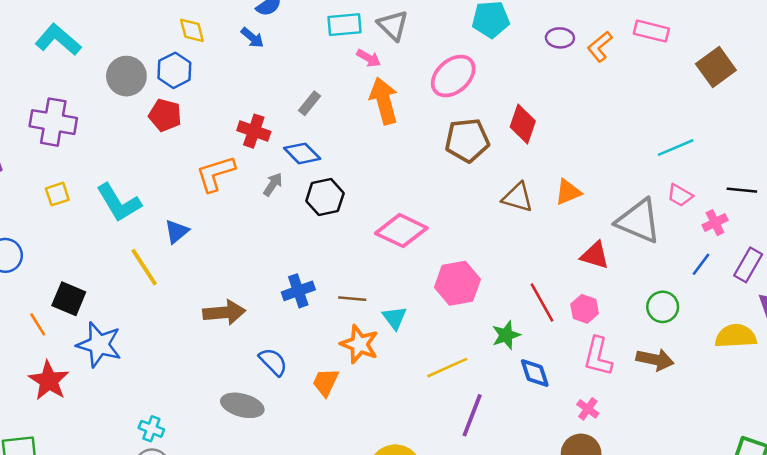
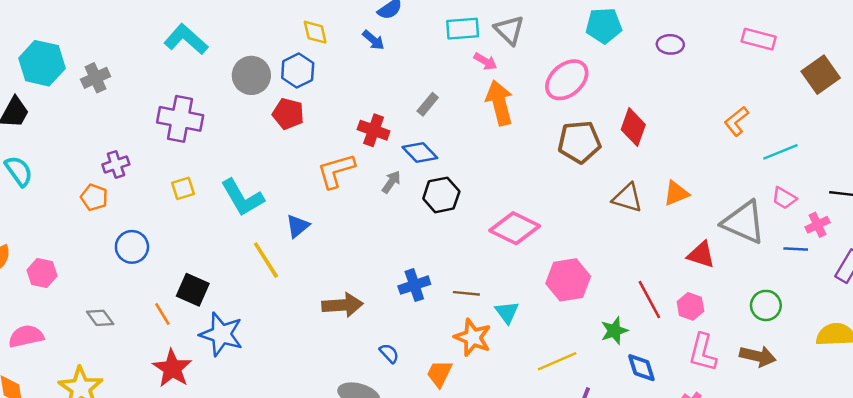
orange L-shape: (600, 47) -> (736, 121), moved
blue line: (701, 264) -> (796, 249), moved, turned 55
blue semicircle: (273, 362) -> (389, 353), size x0.7

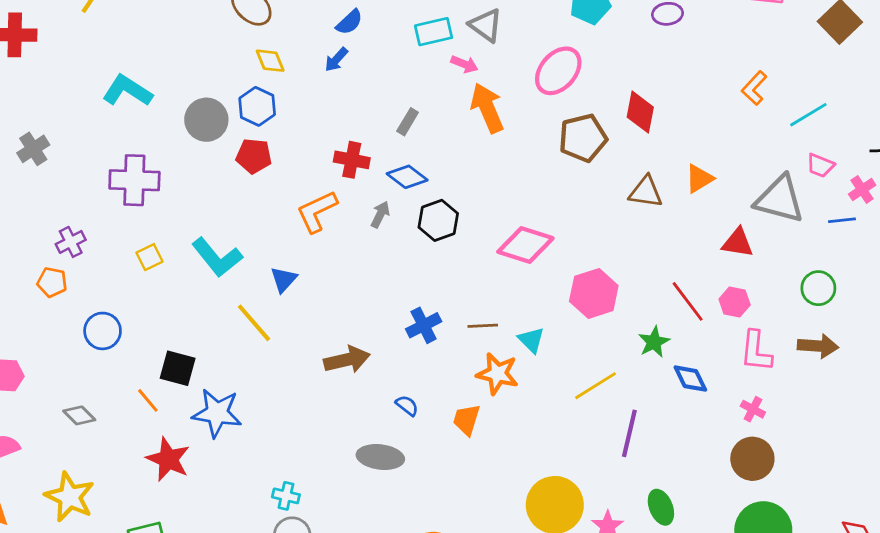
blue arrow: (373, 40) -> (336, 60), turned 100

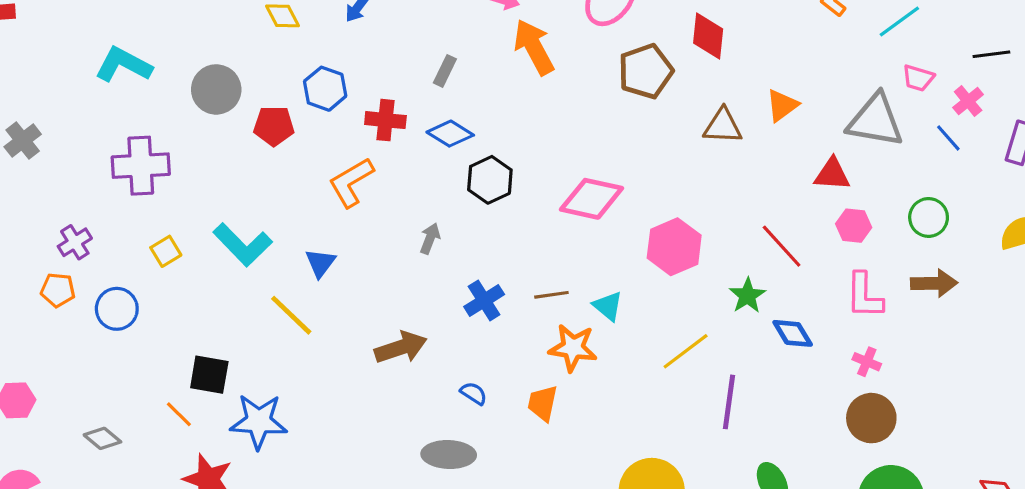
blue hexagon: (257, 106) -> (325, 89), moved
gray arrow: (380, 214) -> (430, 238), moved
blue line: (842, 220) -> (948, 138), turned 60
pink hexagon: (735, 302) -> (854, 226), moved
blue circle: (103, 331) -> (117, 309), moved

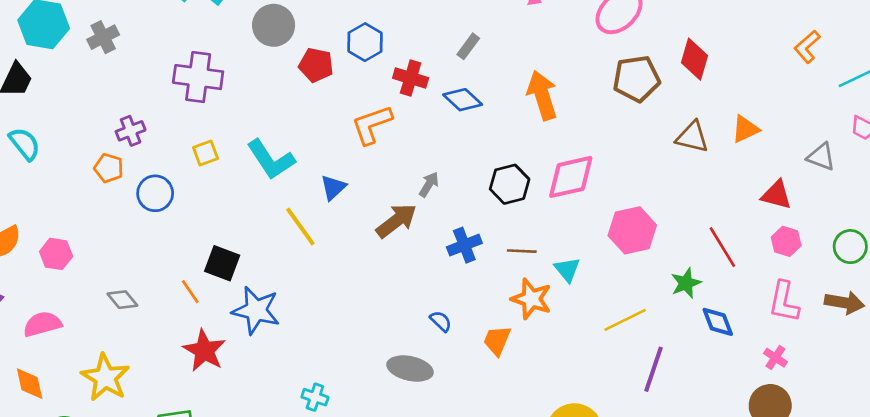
orange arrow: (534, 47) -> (542, 95), moved
gray triangle: (875, 121) -> (821, 157), size x0.6
black hexagon: (490, 180) -> (510, 184), moved
pink diamond: (592, 199) -> (571, 177), turned -36
brown arrow: (401, 348) -> (396, 221), moved, turned -30

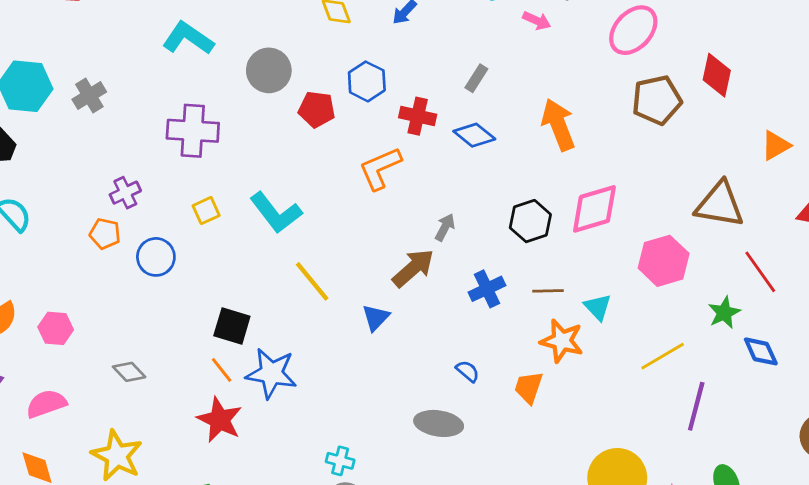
brown triangle: (692, 137) -> (720, 205), moved, size x1.4
blue triangle: (333, 187) -> (376, 318), moved
orange line: (190, 292) -> (222, 370), moved

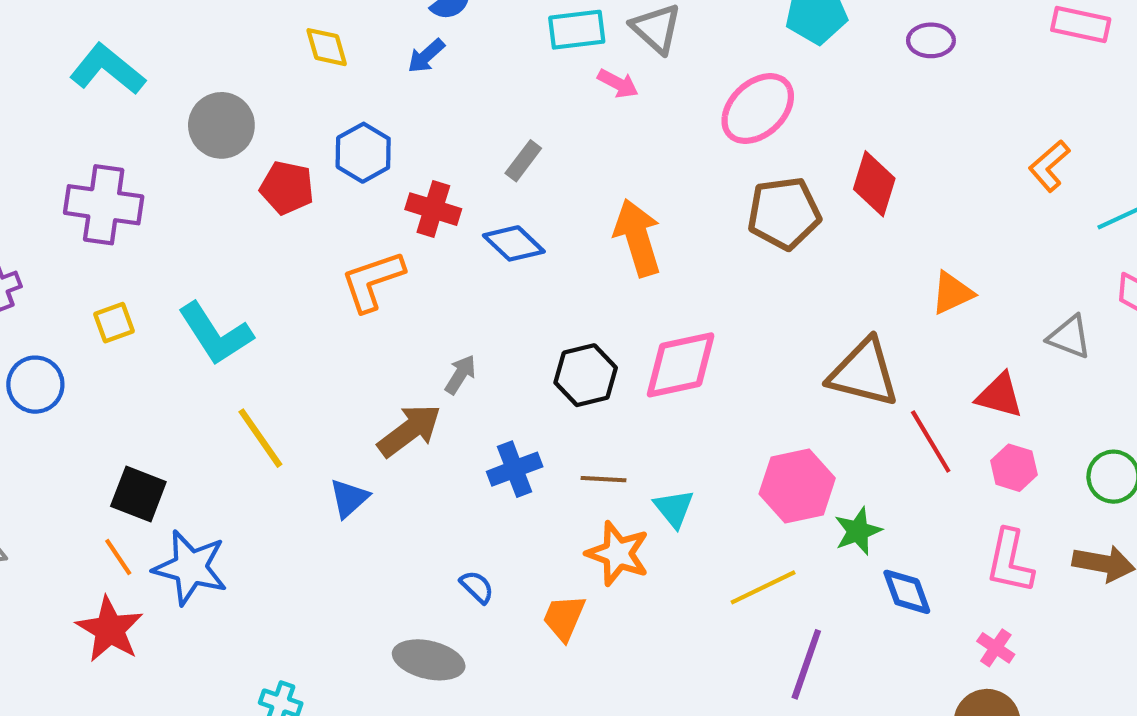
pink hexagon: (664, 261) -> (797, 486), moved
red line: (760, 272) -> (931, 441), moved

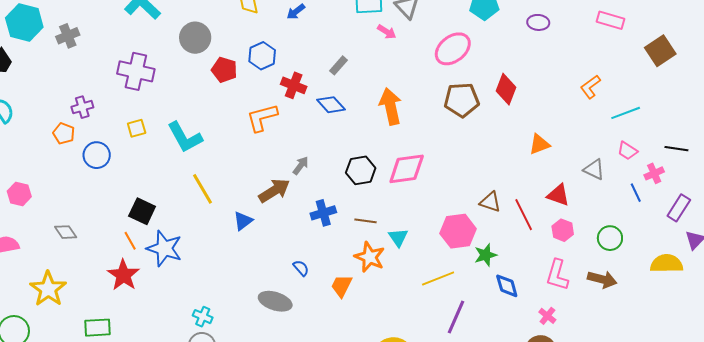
brown triangle: (864, 373) -> (490, 202), moved, size x0.6

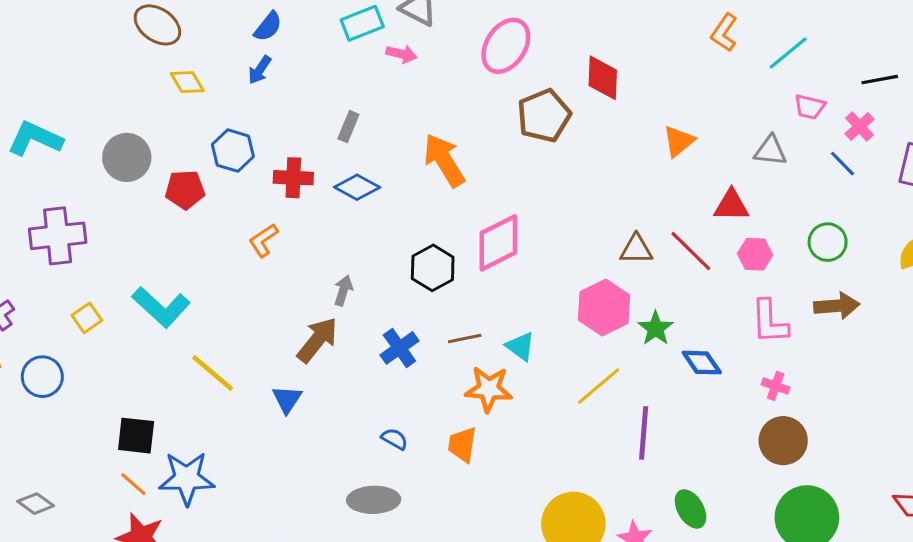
orange L-shape: (262, 118) -> (263, 240), size x0.7

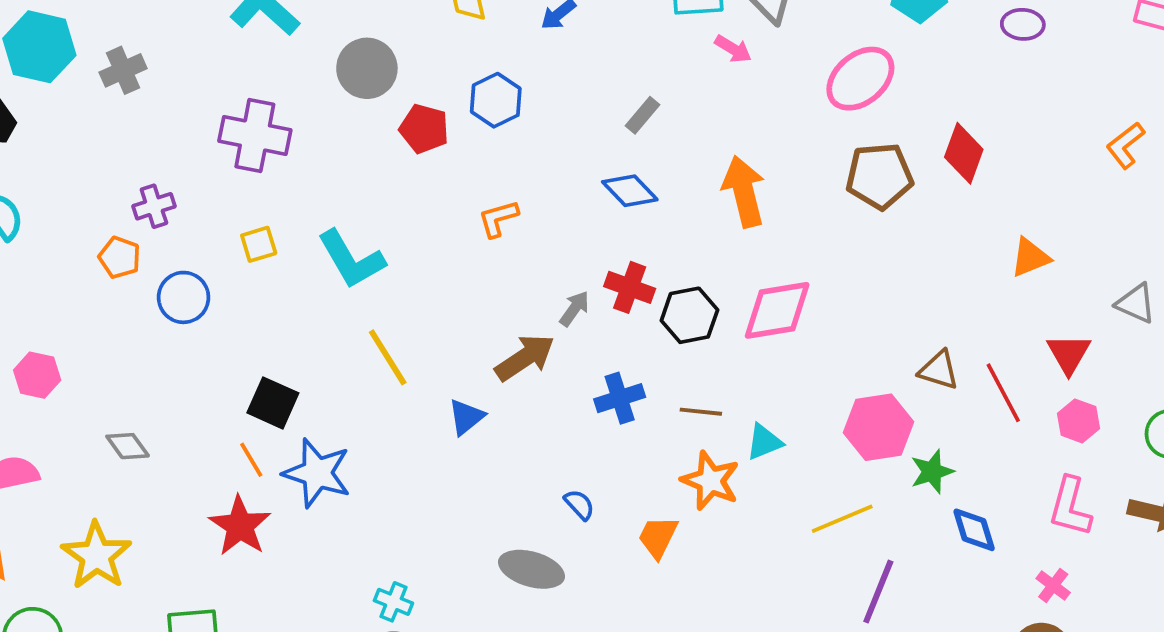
red cross: (293, 178) -> (630, 287), moved
red triangle: (731, 205) -> (1069, 354), turned 42
cyan triangle: (520, 346) -> (764, 442), turned 44

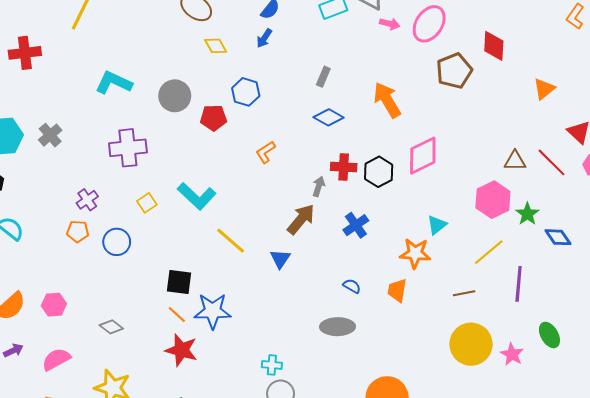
pink arrow: (733, 49) -> (390, 24), moved
brown line: (701, 412) -> (464, 293), moved

